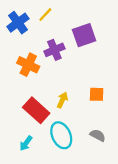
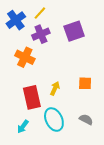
purple cross: (54, 50) -> (41, 34), moved
red rectangle: (36, 110) -> (32, 97), turned 35

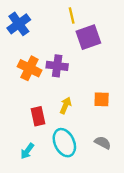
yellow line: (40, 13) -> (72, 16), moved, turned -56
purple cross: (41, 34) -> (57, 66), moved, turned 30
red rectangle: (32, 97) -> (38, 116), size x0.7

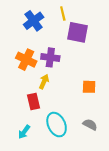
blue cross: (19, 24) -> (34, 21), moved
purple square: (88, 37) -> (78, 32), turned 30
yellow arrow: (66, 105) -> (44, 82), moved

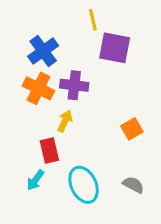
blue cross: (34, 21) -> (43, 51), moved
orange square: (89, 87) -> (132, 129), turned -32
cyan arrow: (24, 132) -> (35, 180), moved

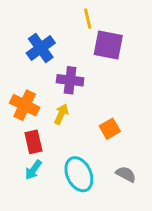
orange cross: (38, 88) -> (25, 105), moved
orange square: (132, 129) -> (110, 129), moved
red rectangle: (49, 151) -> (33, 142), moved

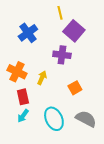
purple square: (108, 45) -> (74, 31), turned 30
purple cross: (70, 80) -> (62, 55), moved
gray semicircle: (126, 174) -> (86, 119), size x1.5

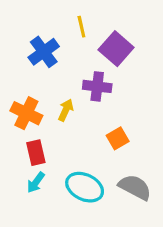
yellow line: (60, 13) -> (81, 27), moved
yellow arrow: (42, 78) -> (66, 110), moved
cyan ellipse: (54, 119) -> (85, 187), turned -40

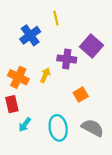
purple square: (116, 49) -> (91, 46), moved
red rectangle: (36, 153) -> (12, 104), moved
cyan ellipse: (85, 187) -> (58, 128), turned 55

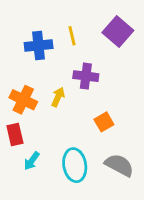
yellow line: (56, 18) -> (72, 36), moved
blue cross: (30, 35) -> (39, 45), turned 30
purple square: (91, 46) -> (118, 32), moved

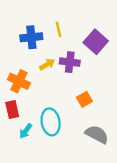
purple square: (118, 32) -> (96, 42), moved
yellow arrow: (58, 97) -> (47, 64), moved, turned 35
cyan ellipse: (75, 165) -> (51, 122), moved

